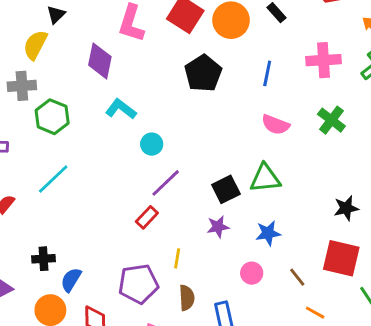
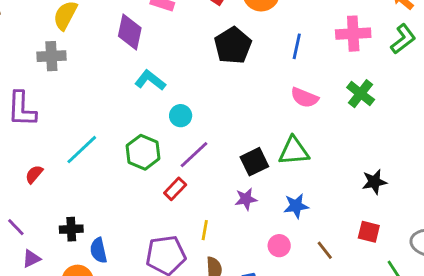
green hexagon: (52, 117) -> (143, 152), moved
red square: (341, 258) -> (369, 232), size x0.6
blue semicircle: (71, 280) -> (99, 250), turned -45

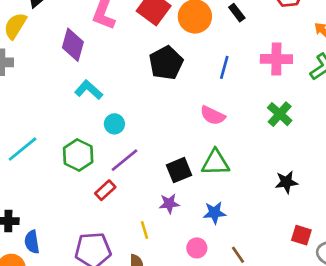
pink semicircle: (305, 98) -> (213, 115), moved
black star: (374, 182) -> (286, 182), moved
yellow line: (205, 230) -> (144, 230), moved, turned -30
red square: (369, 232) -> (301, 235), moved

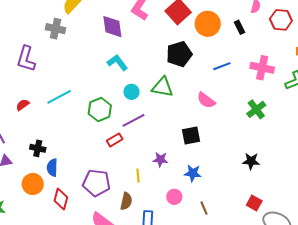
purple diamond: (73, 45) -> (112, 27), turned -35
blue line: (224, 67) -> (222, 66), turned 42
green triangle: (215, 163) -> (162, 87), moved
black square: (179, 170) -> (191, 136), moved

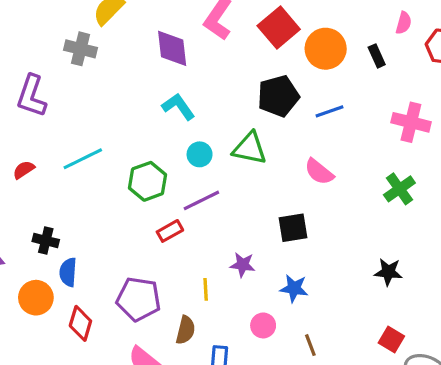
blue line: (222, 66) -> (330, 111), moved

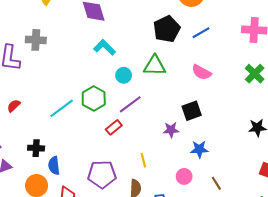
gray cross: (81, 49) -> (36, 40), moved
cyan line: (83, 159) -> (62, 108), moved
purple star: (243, 265) -> (171, 130), moved

